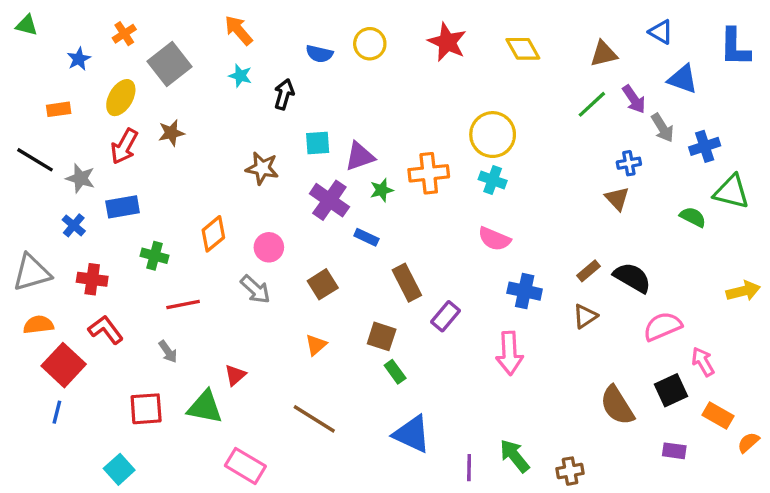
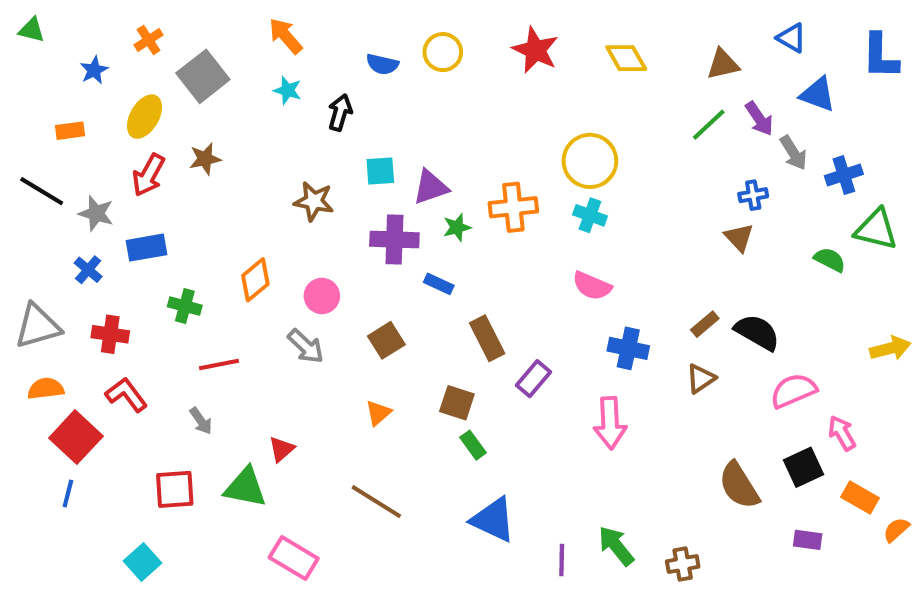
purple cross: (329, 200) -> (394, 240), turned -33

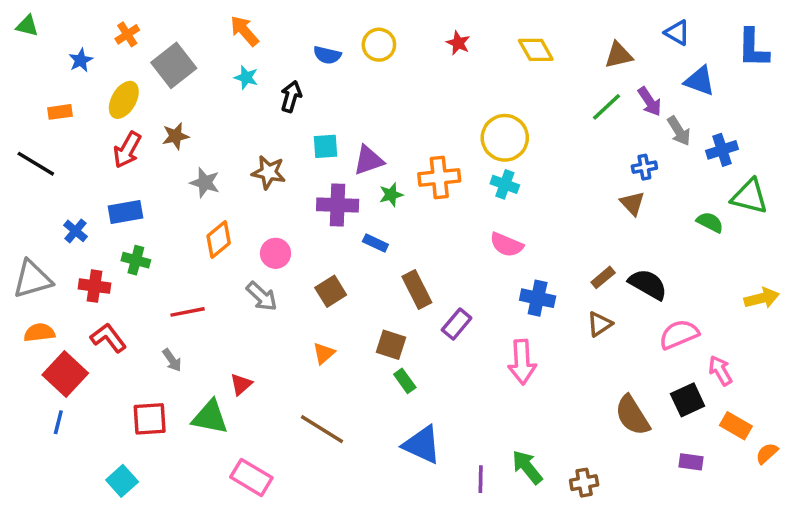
red star: (536, 50) -> (458, 43), size x0.6
gray star: (96, 213) -> (205, 183), moved
green cross: (185, 306) -> (136, 260), moved

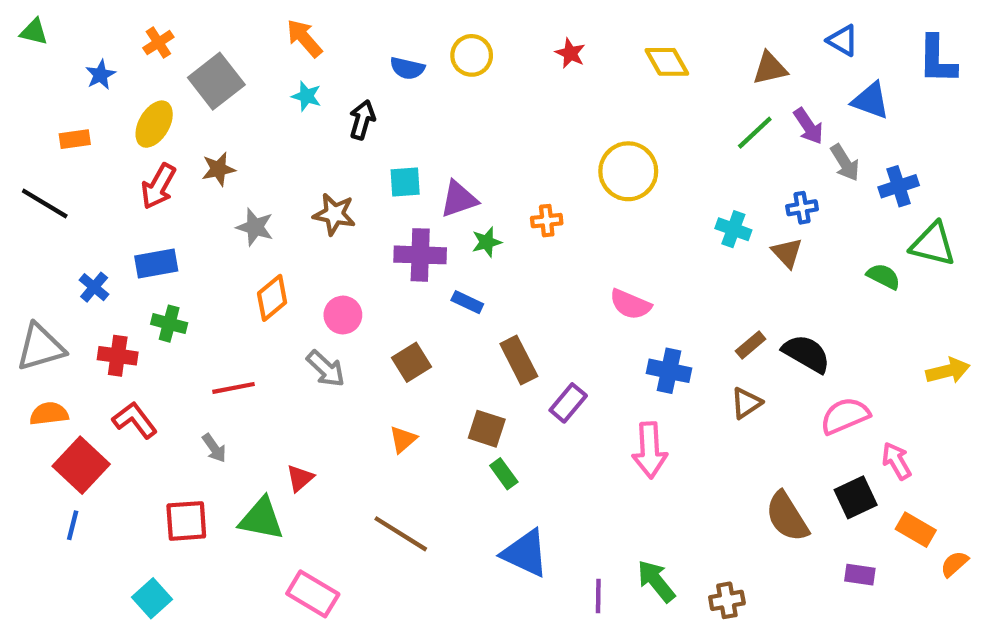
orange cross: (439, 177) -> (547, 221), size x0.6
cyan cross: (505, 184) -> (733, 229), moved

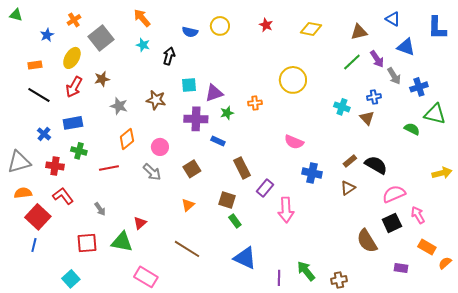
yellow diamond: (667, 62) -> (311, 29), turned -50
black line: (45, 203) -> (39, 95), moved
red line: (233, 388) -> (109, 168), moved
pink arrow: (650, 450) -> (286, 210), moved
black square: (856, 497) -> (392, 223), moved

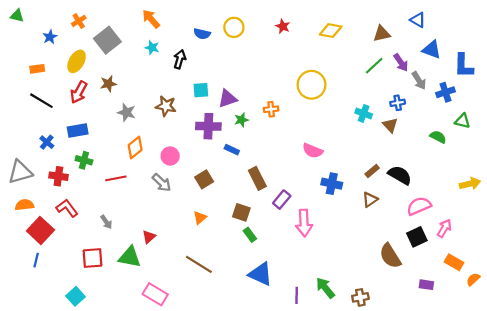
blue L-shape: (437, 28) -> (464, 66), moved
green triangle: (435, 114) -> (462, 121), size x0.7
pink arrow: (418, 215) -> (444, 228), turned 60

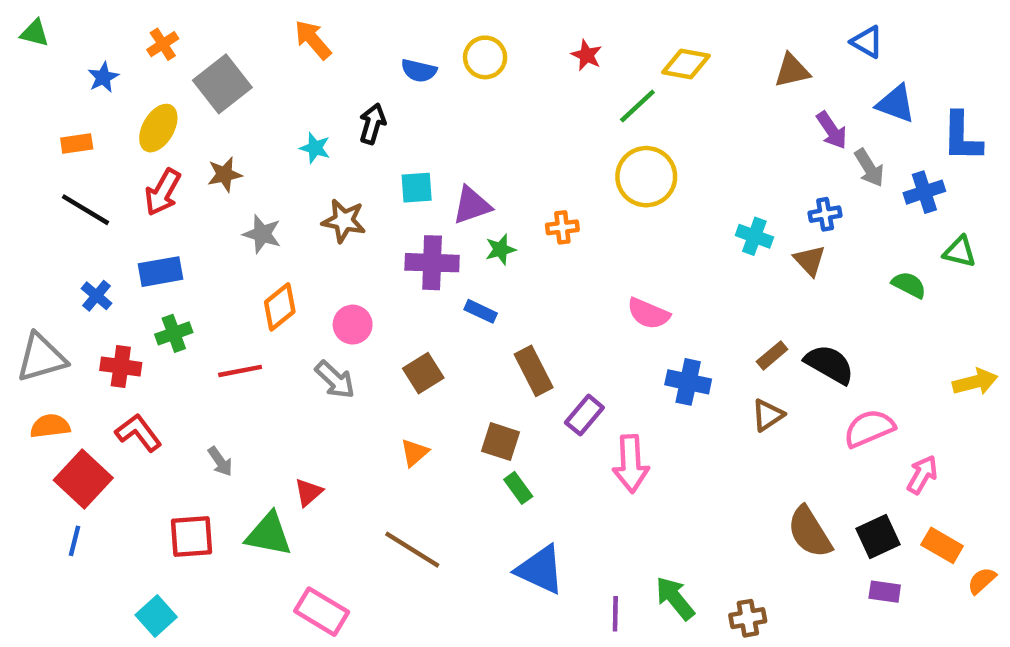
cyan star: (152, 48) -> (315, 148), moved
green line: (374, 66) -> (637, 106), moved
green cross: (84, 160) -> (174, 333), turned -35
black square: (417, 237) -> (878, 536), moved

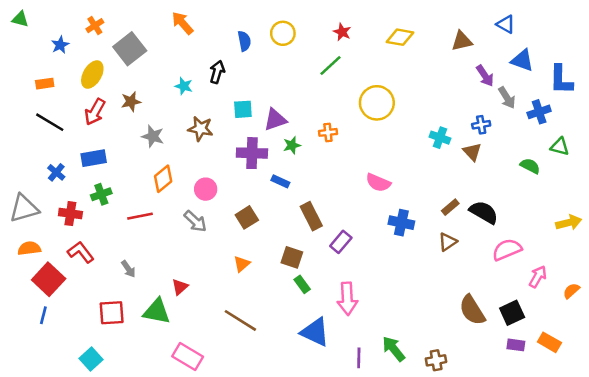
blue semicircle: (419, 71) -> (244, 41), turned -114
green line: (637, 106) -> (331, 65), moved
pink arrow: (631, 464) -> (347, 299), moved
orange rectangle: (942, 545) -> (549, 342), moved
orange semicircle: (982, 581) -> (571, 291), moved

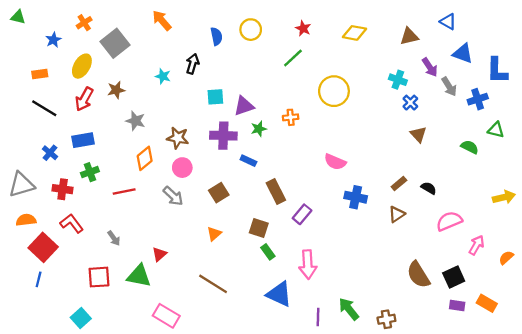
blue cross: (481, 125) -> (410, 103), moved, turned -35
brown star: (200, 129) -> (178, 138), moved
cyan cross: (440, 138) -> (398, 80), moved
black semicircle: (484, 212) -> (429, 188), size x0.6

